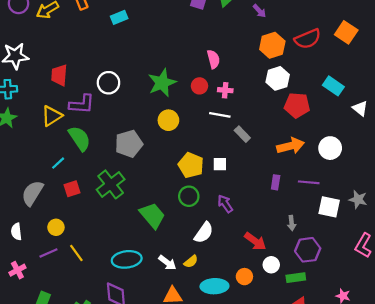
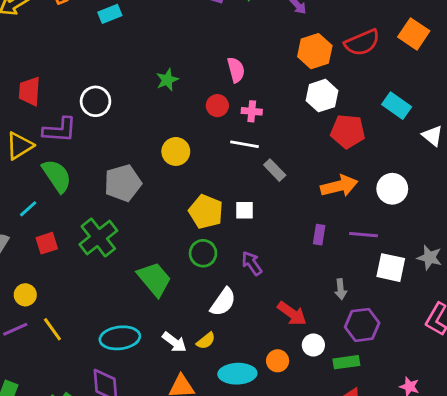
green star: (162, 83) -> (167, 80), moved, size x0.6

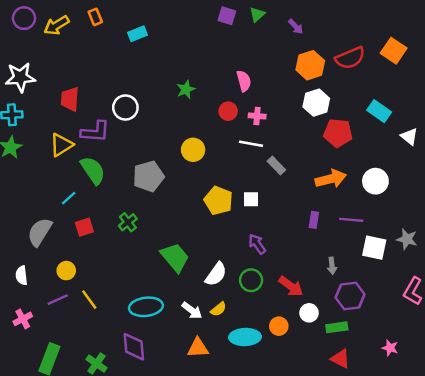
green cross: (98, 237) -> (128, 222), size x0.6
green circle: (203, 253) -> (251, 280), moved
white semicircle: (223, 302) -> (216, 274), moved

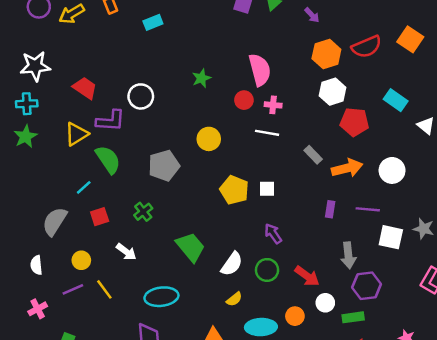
pink semicircle: (244, 81) -> (260, 70), size x1.5
red trapezoid: (70, 99) -> (85, 88), turned 120
gray rectangle: (276, 165) -> (313, 155), moved
gray arrow: (332, 266) -> (348, 255), size x1.5
white arrow: (192, 310) -> (126, 252), moved

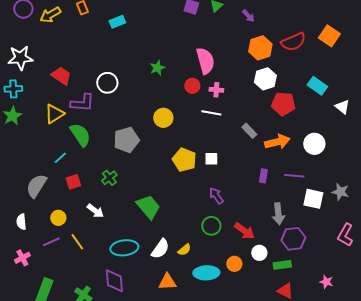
white semicircle: (232, 264) -> (160, 249), moved

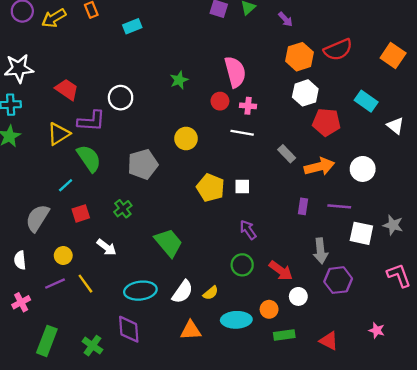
orange square: (329, 36) -> (393, 56), moved
pink L-shape: (345, 235) -> (399, 275), turned 130
green rectangle: (282, 265) -> (284, 335), moved

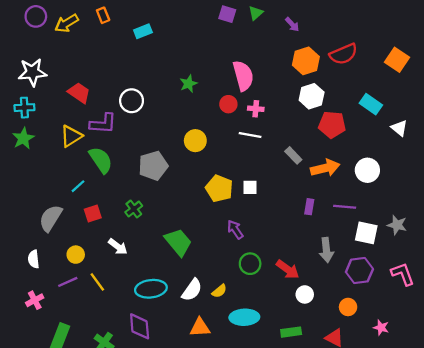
purple arrow: (248, 230) -> (235, 230), moved
purple hexagon: (338, 280) -> (359, 271), moved
orange circle: (269, 309) -> (348, 307), moved

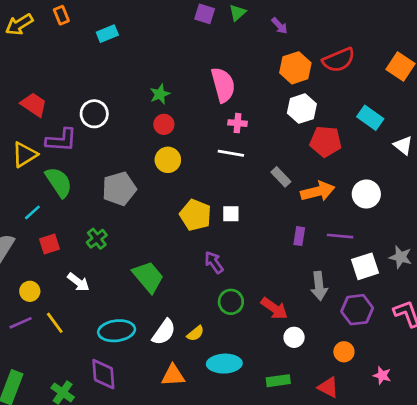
red circle: (228, 104) -> (164, 124), moved
white square: (366, 233) -> (365, 266), turned -30

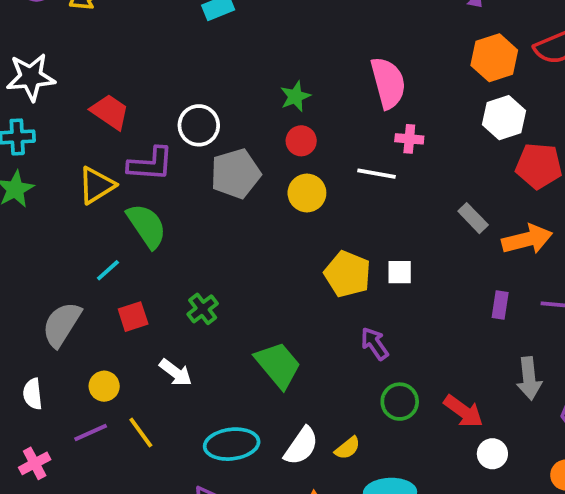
white line: (231, 153) -> (376, 174), moved
gray pentagon: (119, 189) -> (235, 174), moved

